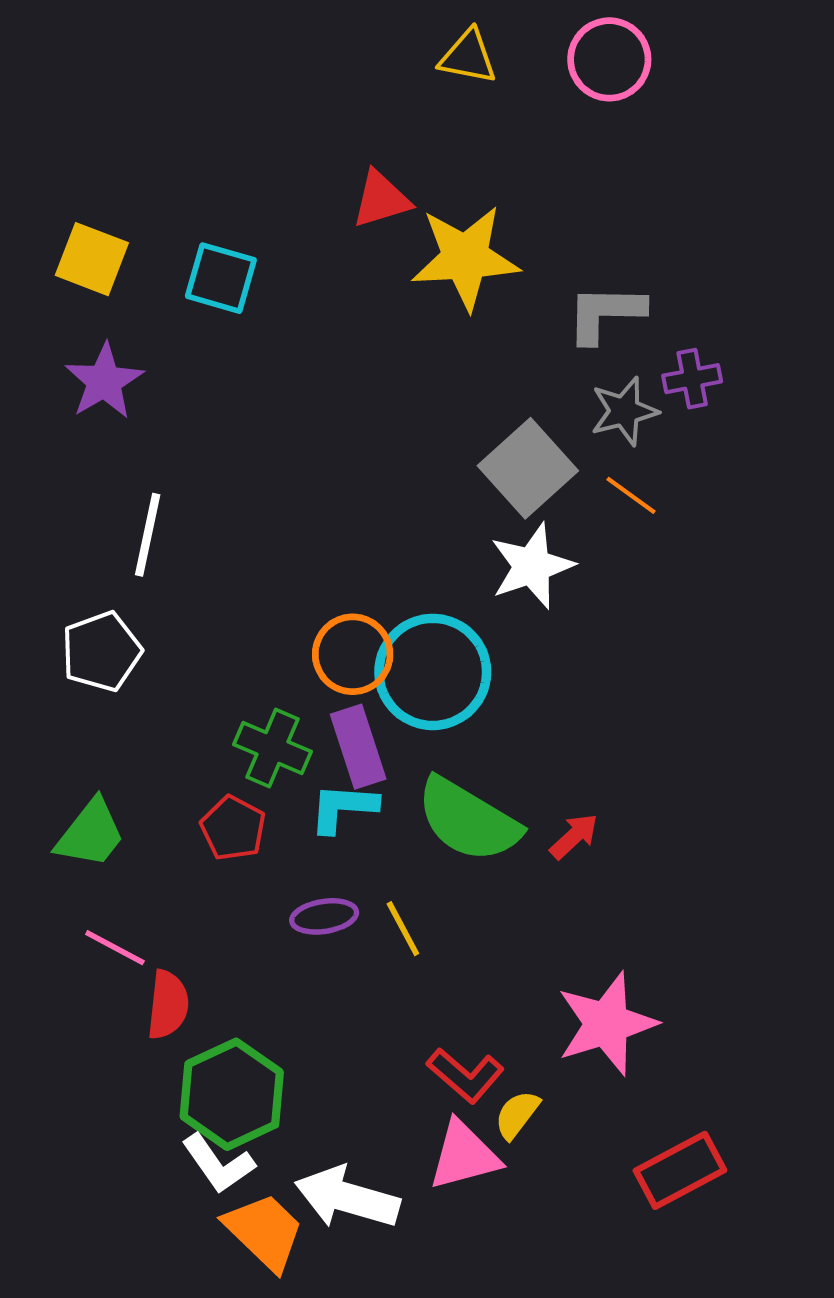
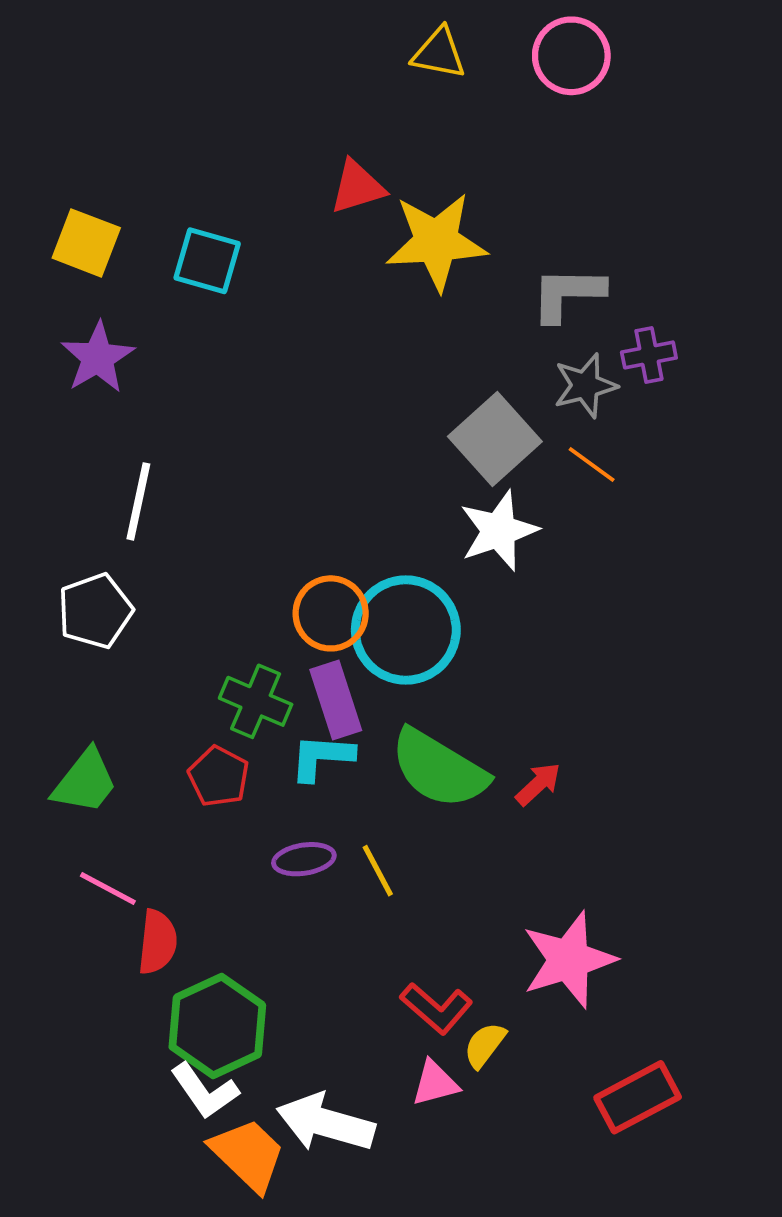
pink triangle: (464, 1155) -> (435, 1083), size x0.7

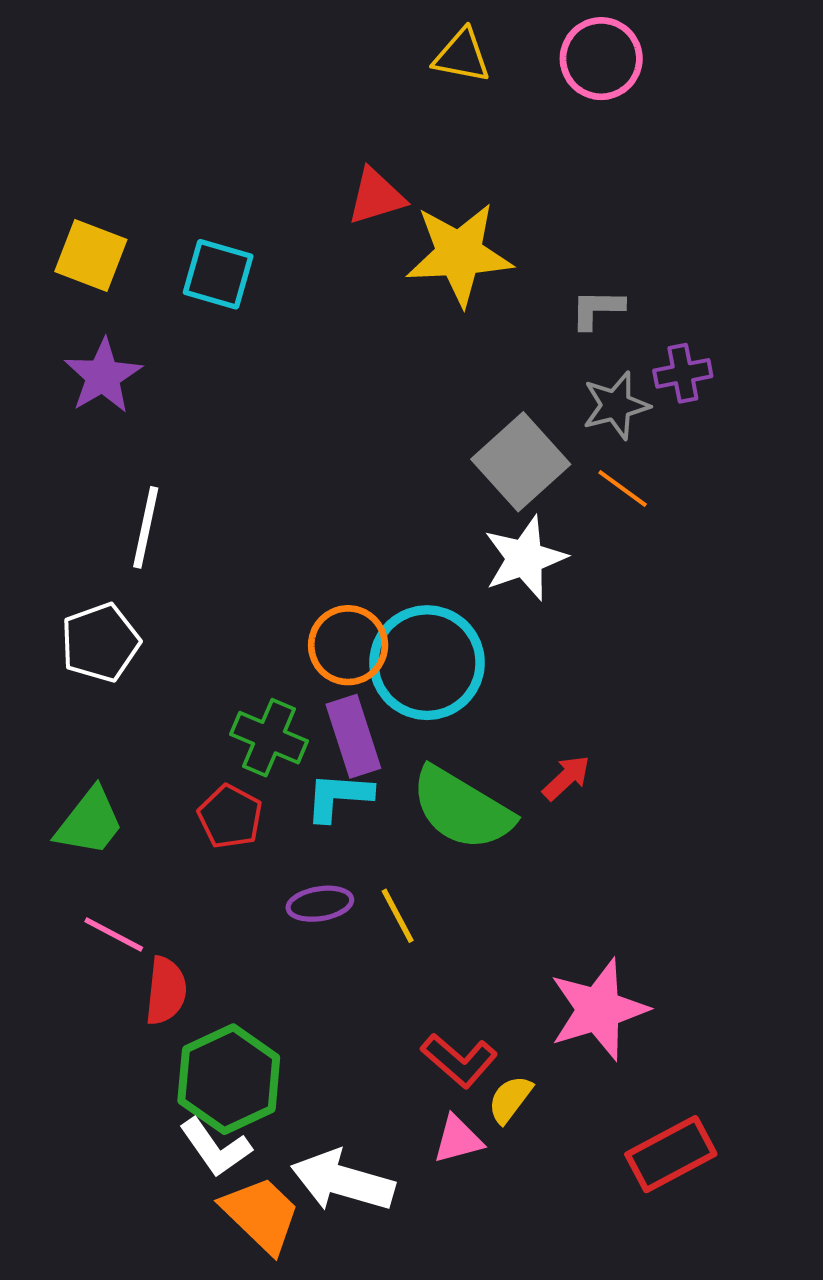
gray L-shape: (567, 294) -> (597, 309), size x0.7
red arrow: (538, 784) -> (566, 778), moved

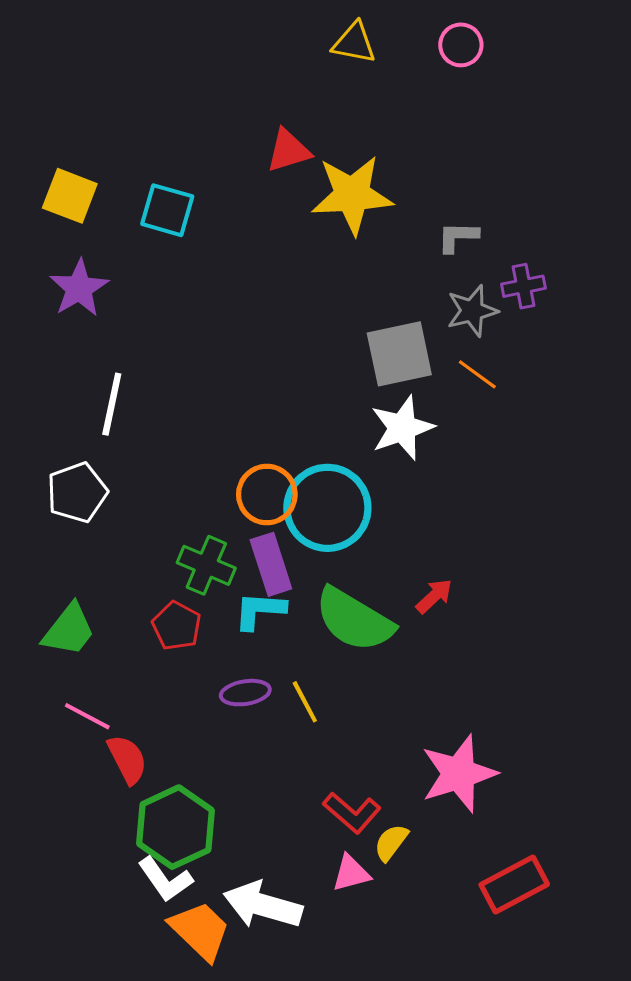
pink circle: (601, 59) -> (461, 45), size x0.7
gray square: (521, 462) -> (399, 354), turned 30
red semicircle: (166, 991) -> (127, 759), turned -33

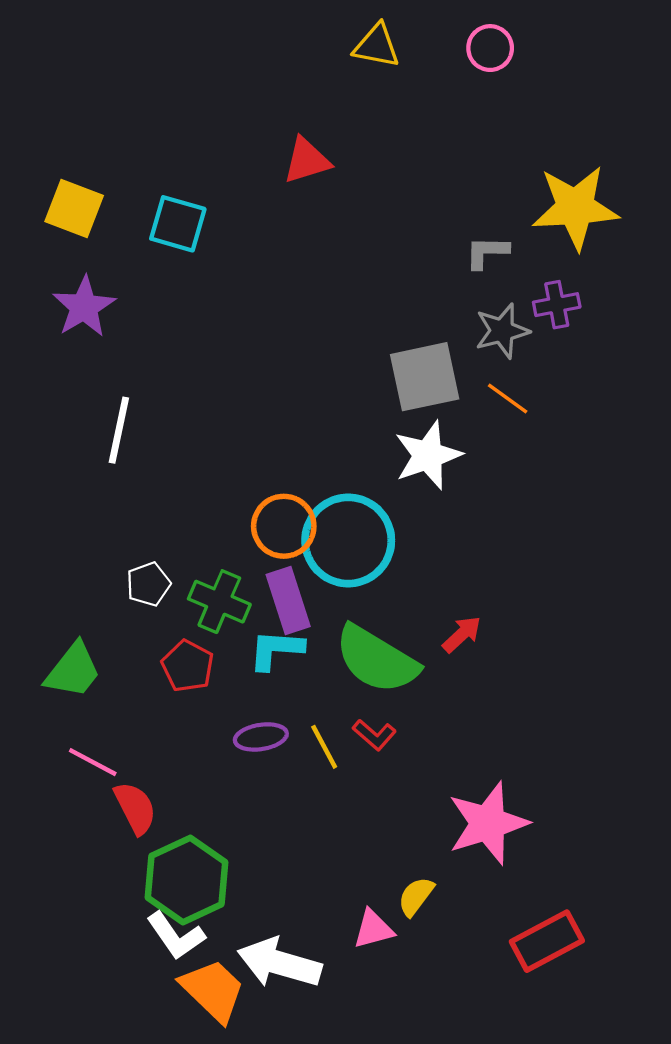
yellow star: (352, 195) -> (575, 207), moved
white pentagon: (77, 492) -> (148, 584), moved, size x0.7
red L-shape: (352, 813) -> (374, 735), moved, size x0.7

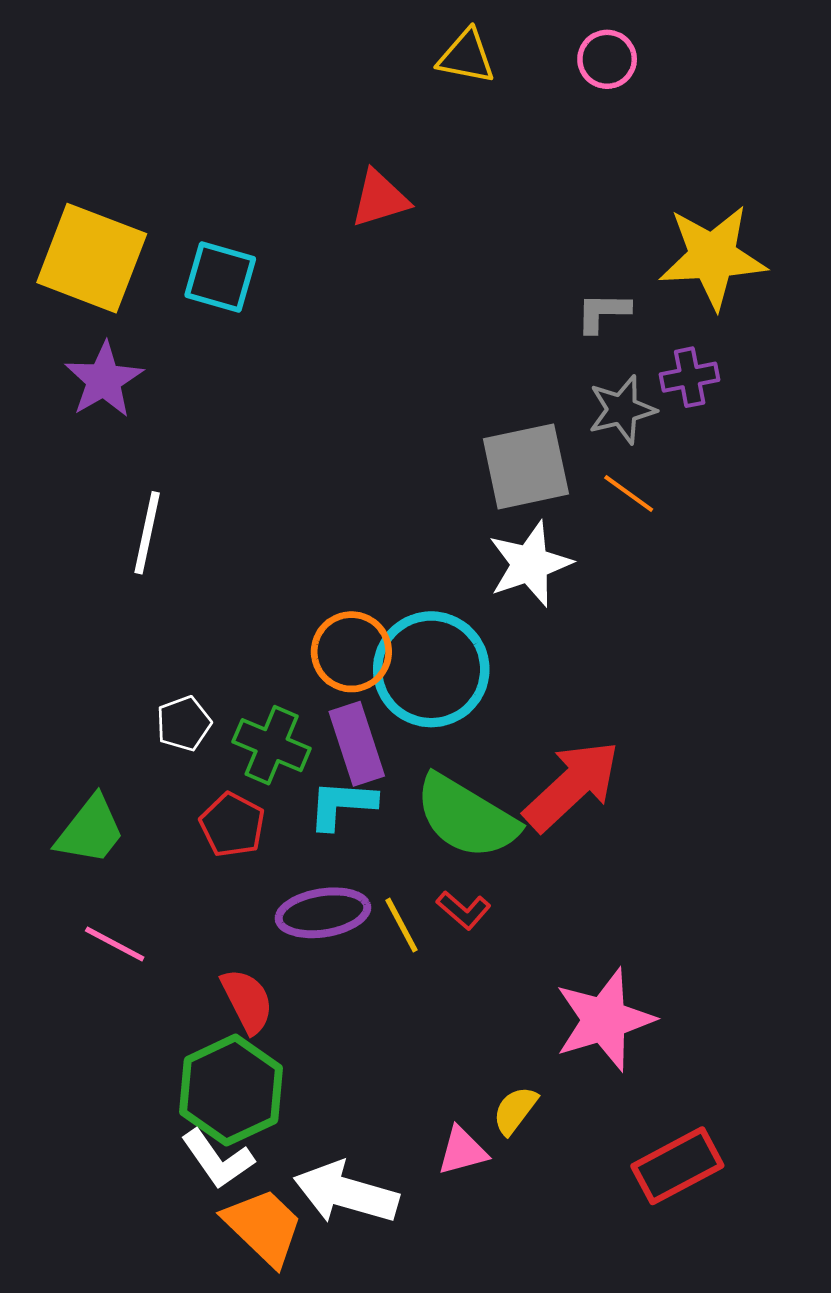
yellow square: (74, 209) -> (92, 258), size x1.5
red arrow: (462, 634) -> (572, 786), size x2.0
purple ellipse: (261, 737) -> (323, 913), size x1.4
red semicircle: (135, 808) -> (247, 1001), moved

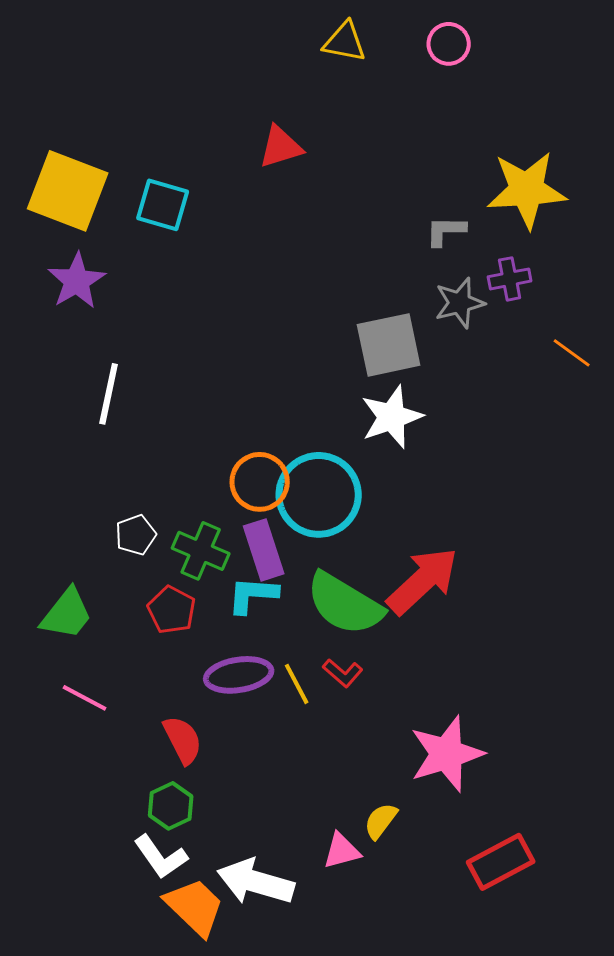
orange line: (629, 493) -> (572, 353), moved
green hexagon: (231, 1090) -> (171, 806), size x0.6

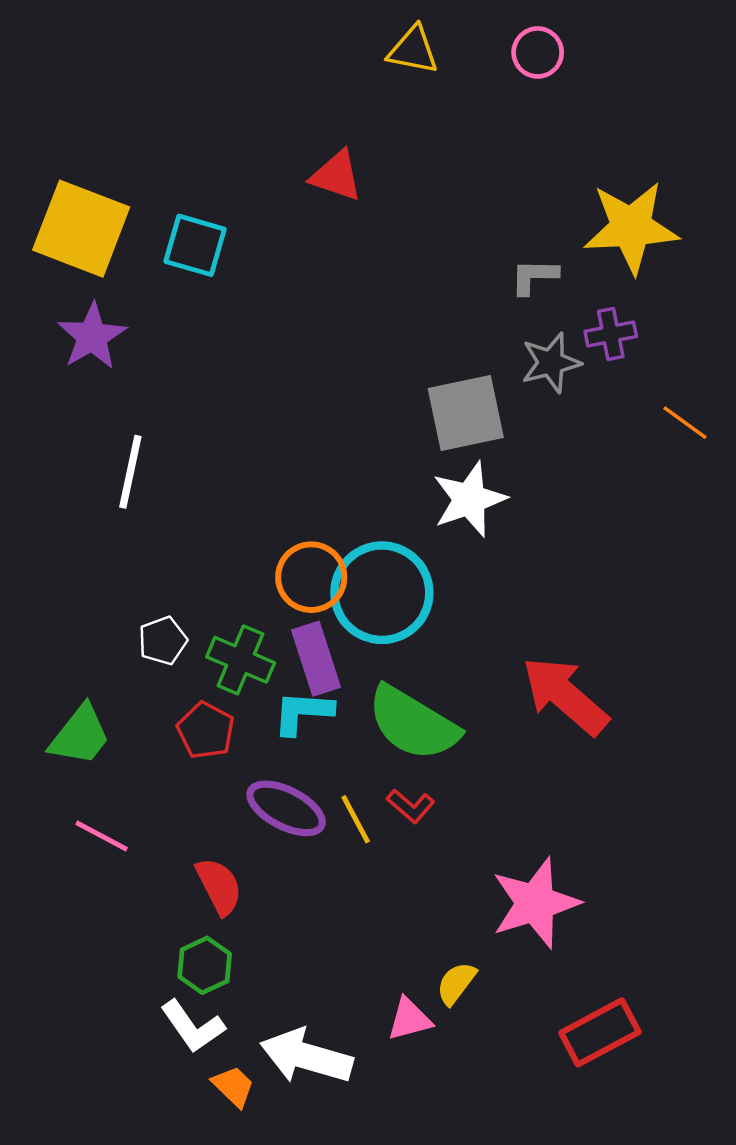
red triangle: (281, 147) -> (336, 176), turned 36
red arrow: (423, 581) -> (565, 696), moved, turned -96
purple ellipse: (239, 675) -> (286, 808), turned 36
orange trapezoid: (195, 907) -> (233, 1086), size x0.6

